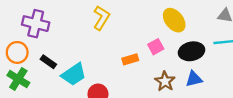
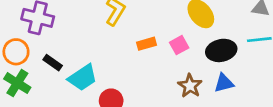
orange rectangle: (130, 59) -> (146, 44), moved

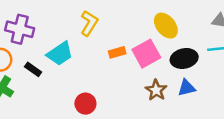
pink square: (179, 45) -> (146, 54), size x1.6
cyan trapezoid: (83, 78) -> (60, 54), moved

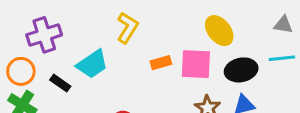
purple cross: (20, 29) -> (44, 35), turned -32
pink square: (146, 54) -> (196, 64), turned 32

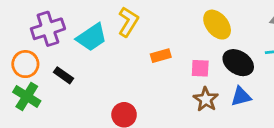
cyan trapezoid: (92, 64) -> (92, 37), moved
pink square: (196, 64) -> (200, 68), moved, size x0.6
black ellipse: (241, 70) -> (238, 63), turned 44

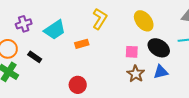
yellow L-shape: (128, 22) -> (100, 19), moved
purple cross: (48, 29) -> (24, 24), size x0.7
orange rectangle: (161, 56) -> (82, 44), moved

